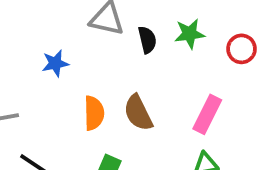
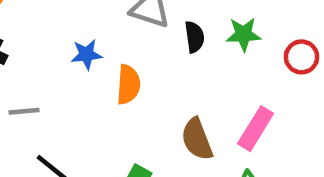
orange semicircle: (94, 113) -> (128, 85), moved
brown semicircle: (138, 113) -> (197, 139), moved

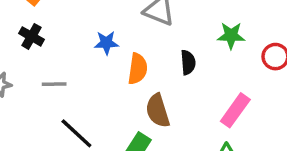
black semicircle: (194, 37) -> (188, 62), moved
brown semicircle: (197, 139) -> (158, 111), moved

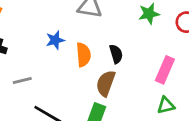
black semicircle: (188, 62) -> (116, 54), moved
brown semicircle: (158, 111) -> (106, 83), turned 50

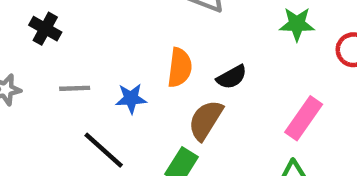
blue star: (55, 40) -> (131, 98), moved
black semicircle: (116, 54) -> (232, 77), turned 66

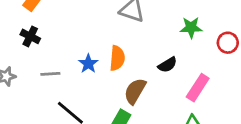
black semicircle: (232, 77) -> (167, 65), moved
blue star: (131, 98) -> (88, 64), moved, turned -30

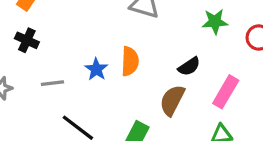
brown semicircle: (135, 91) -> (172, 100), moved

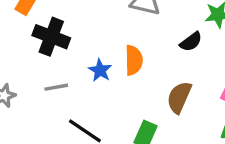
black cross: (27, 40) -> (51, 37), moved, size x1.5
black semicircle: (189, 66) -> (191, 42), moved

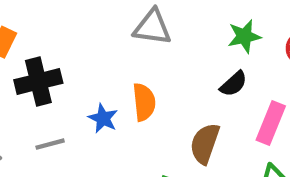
black cross: (51, 37) -> (38, 81), turned -30
black semicircle: (191, 42) -> (234, 84), moved

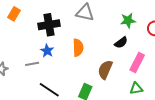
black cross: (38, 81) -> (49, 25), moved
blue star: (103, 118) -> (47, 51), moved

